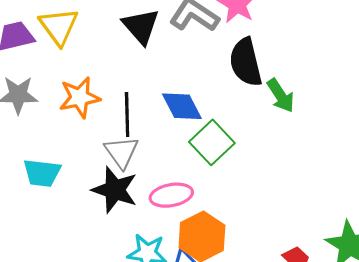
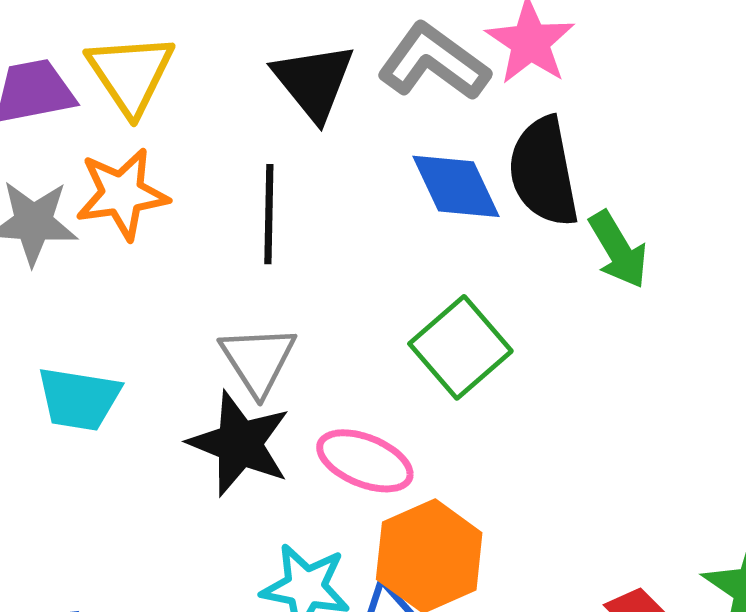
orange star: (80, 97) -> (122, 194), moved
blue diamond: (182, 106) -> (456, 186), moved
black line: (127, 114) -> (269, 214), moved
pink ellipse: (171, 195) -> (365, 461), turned 30

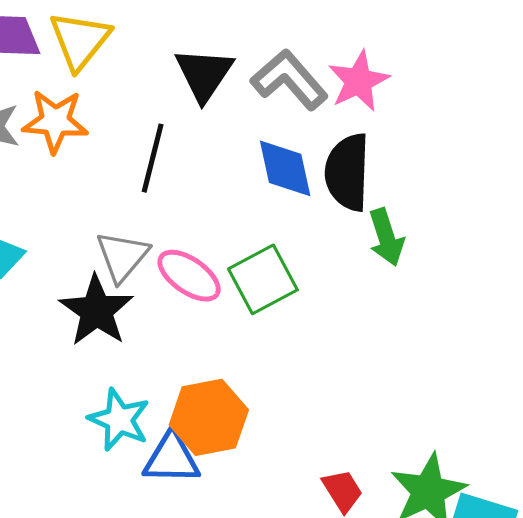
pink ellipse: (365, 461) -> (189, 276), moved

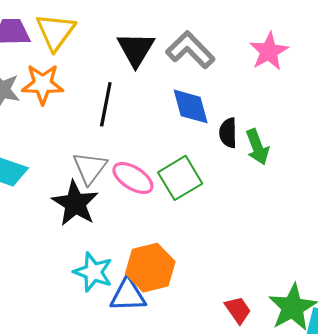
pink star: (359, 81) -> (269, 51), moved
black semicircle: (347, 172) -> (228, 133), moved, size x0.6

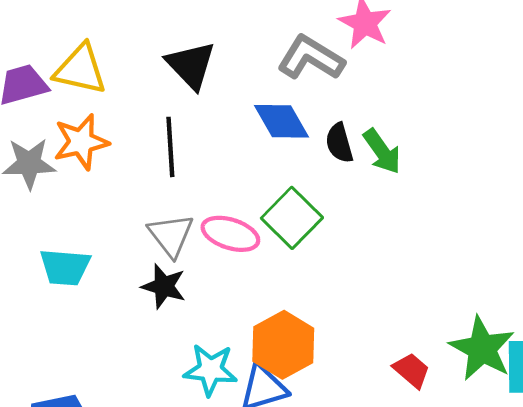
yellow triangle: (56, 32) -> (80, 69), turned -39
gray L-shape: (190, 50) -> (311, 58), moved
black star: (75, 203) -> (164, 286), size x0.7

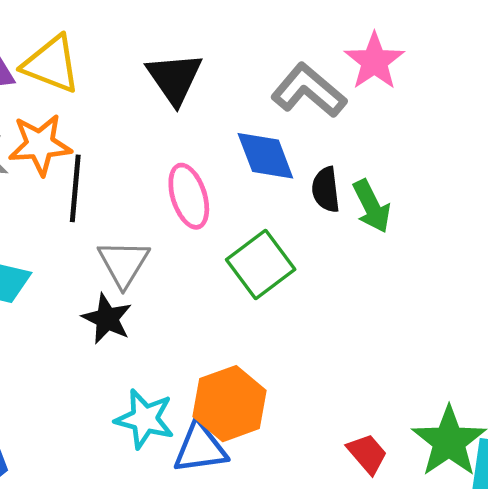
black line: (170, 147) -> (75, 188), moved
pink ellipse: (230, 234) -> (189, 196), moved, turned 46

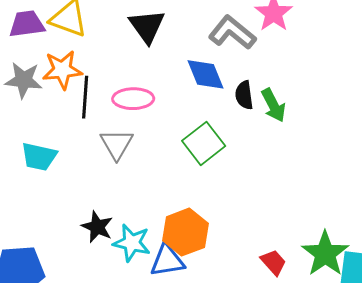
pink ellipse: (189, 196) -> (133, 99), moved, turned -72
black star: (107, 319) -> (97, 227), moved

